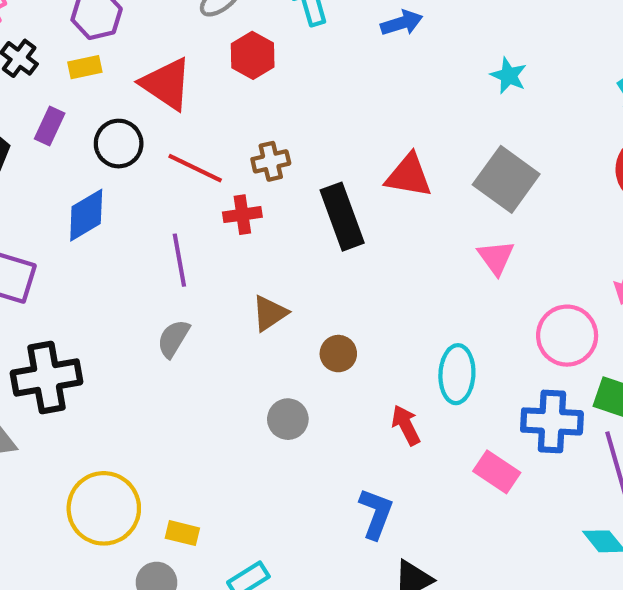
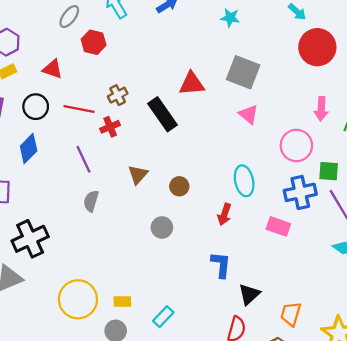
red triangle: (166, 84) -> (52, 69), size x0.7
red arrow: (406, 425) -> (224, 214), turned -120

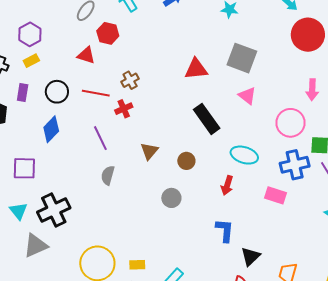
red triangle: (52, 69) -> (86, 55), moved
black rectangle: (162, 114) -> (207, 119), moved
cyan ellipse: (244, 181) -> (244, 155), turned -60

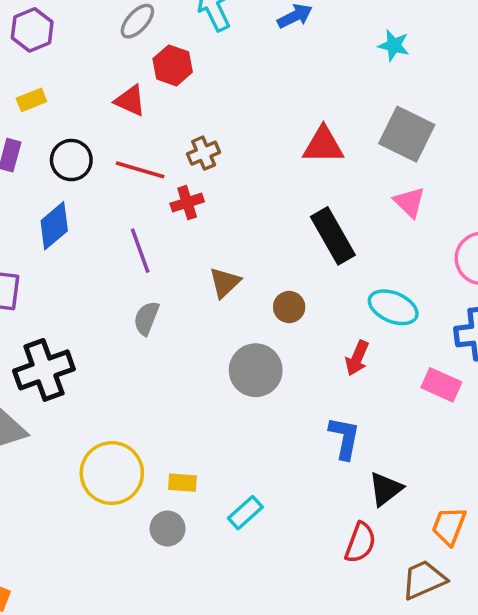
purple hexagon: (30, 34) -> (32, 30), moved
gray circle: (171, 198) -> (256, 370), size x1.5

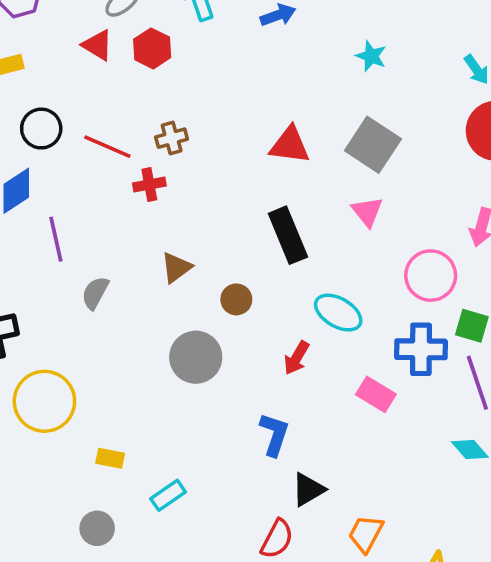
red triangle: (130, 101) -> (97, 45), moved
purple line: (140, 251) -> (56, 239), moved
yellow circle: (112, 473) -> (44, 401), moved
gray circle: (168, 529) -> (97, 528), moved

